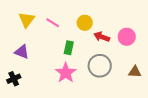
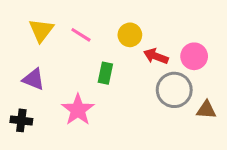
gray circle: (100, 66) -> (174, 90), moved
pink star: (66, 73) -> (78, 110), moved
black cross: (14, 79) -> (21, 120), turned 32

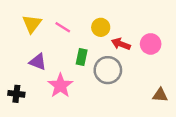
purple triangle: (34, 79) -> (38, 62), moved
gray circle: (174, 90) -> (108, 70), moved
brown triangle: (206, 110) -> (160, 95), moved

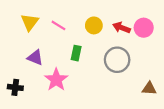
red arrow: (121, 44) -> (122, 28), moved
pink circle: (151, 44) -> (144, 28), moved
gray circle: (108, 70) -> (117, 60), moved

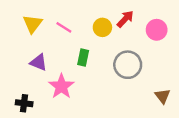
red arrow: (122, 28) -> (125, 19), moved, turned 112
black cross: (15, 87) -> (24, 103), moved
brown triangle: (149, 89) -> (163, 96), turned 48

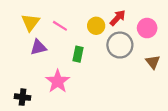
purple triangle: (39, 62) -> (38, 47), moved, turned -36
gray circle: (128, 65) -> (120, 45), moved
brown triangle: (163, 96) -> (153, 62), moved

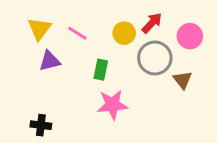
brown triangle: (153, 62) -> (183, 80), moved
pink star: (58, 81) -> (112, 105), moved, turned 30
black cross: (23, 97) -> (41, 125), moved

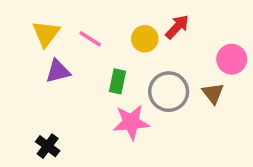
pink circle: (190, 36) -> (232, 59), moved
gray circle: (155, 58) -> (169, 92), moved
black cross: (41, 125) -> (48, 146), turned 30

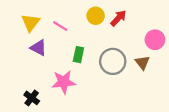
yellow circle: (145, 39) -> (96, 16), moved
purple triangle: (58, 71) -> (39, 48), turned 42
pink star: (131, 122) -> (64, 82), moved

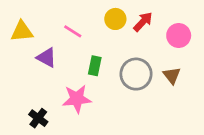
yellow triangle: (31, 23) -> (22, 31), moved, turned 48
pink circle: (155, 40) -> (179, 36), moved

